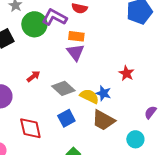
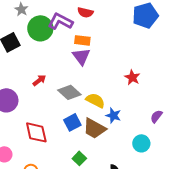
blue star: (103, 93) -> (113, 115), moved
brown trapezoid: (103, 120) -> (94, 128), moved

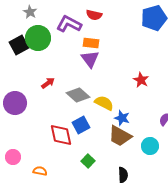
green circle: (40, 28) -> (38, 38), moved
brown trapezoid: (94, 128) -> (120, 136), moved
red diamond: (36, 132) -> (61, 135), moved

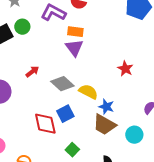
green circle: (38, 38) -> (22, 27), size x0.6

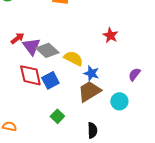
purple triangle: (74, 48) -> (31, 46), moved
red diamond: (45, 124) -> (30, 75), moved
brown trapezoid: (104, 125) -> (89, 91), turned 120

